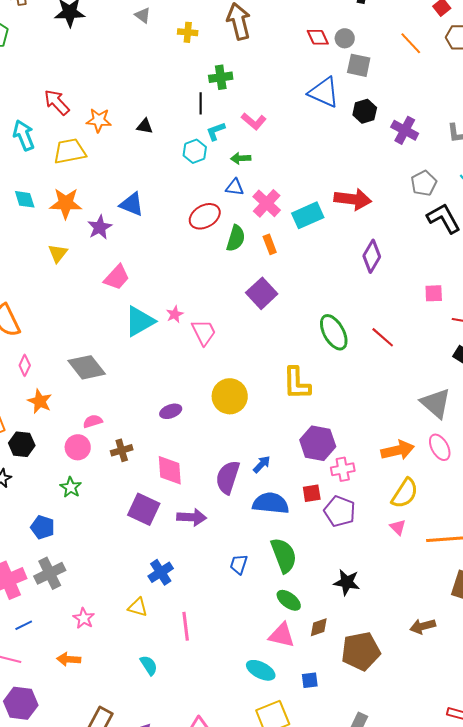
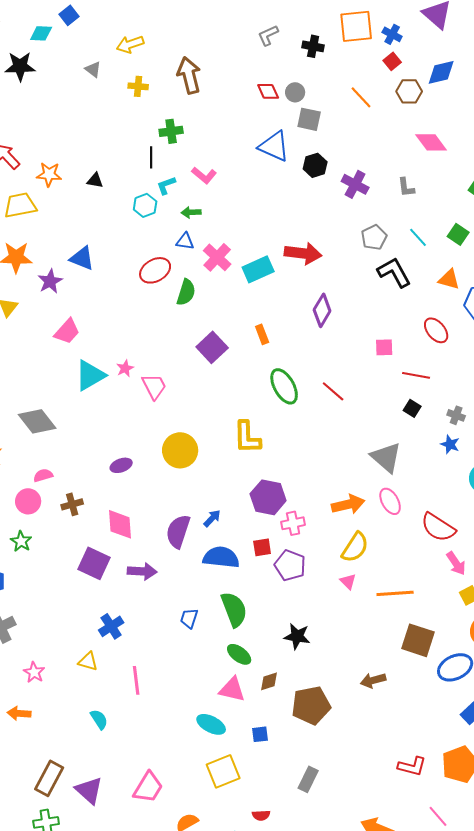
orange rectangle: (270, 244) -> (262, 334), moved

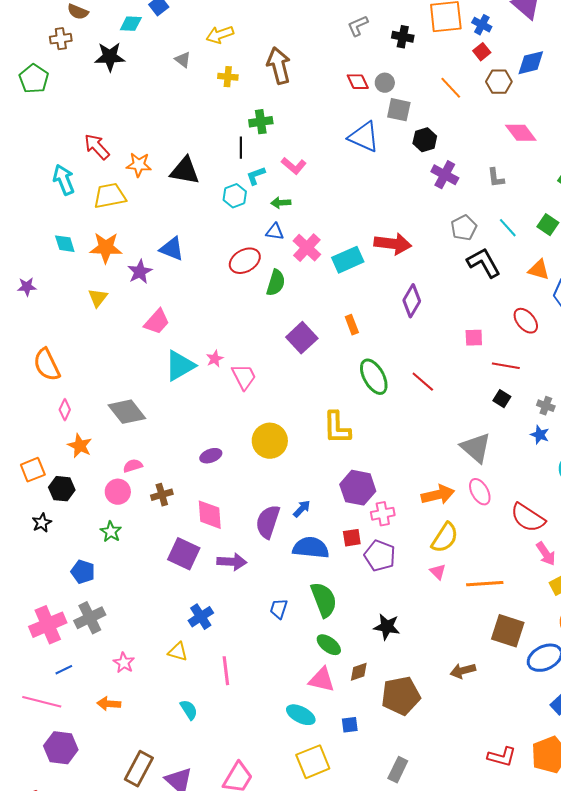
black hexagon: (315, 165) -> (425, 140), moved
black triangle: (95, 180) -> (185, 171), size x1.8

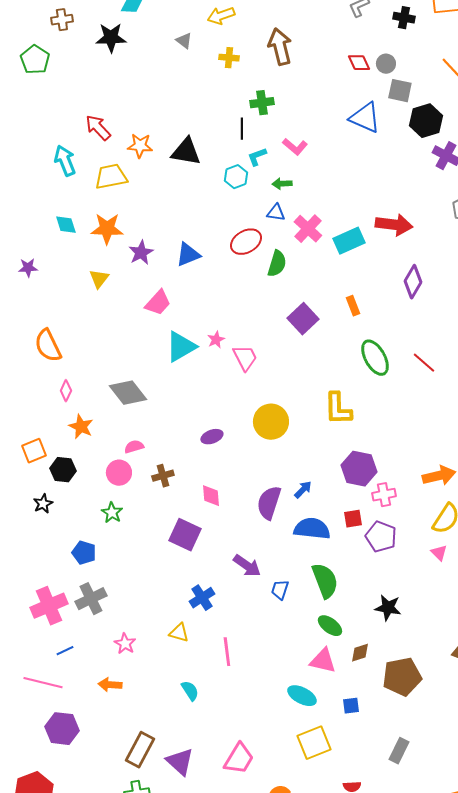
black hexagon: (425, 140) -> (426, 121), size x1.4
blue triangle: (172, 249) -> (188, 255), moved, turned -44
pink diamond: (210, 515) -> (211, 496), size x0.7
purple arrow: (232, 562) -> (247, 566), moved, turned 32

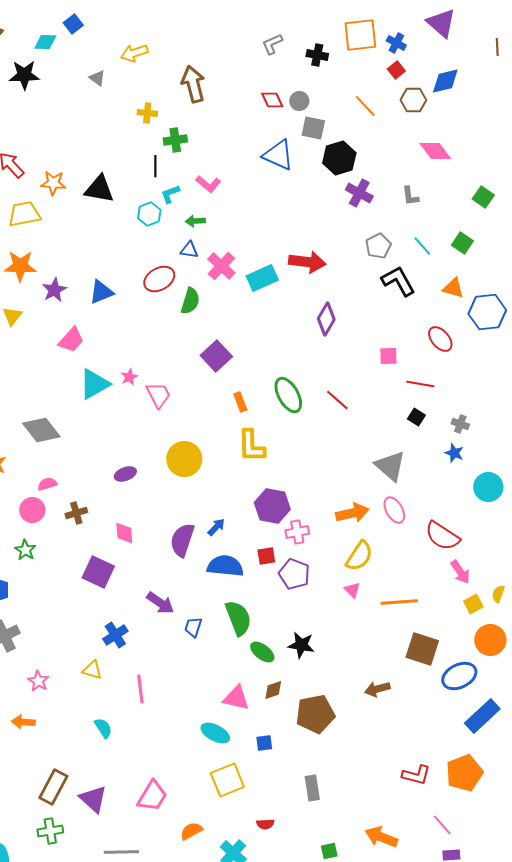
yellow cross: (229, 58) -> (147, 113), moved
orange rectangle: (353, 306) -> (240, 402), moved
green ellipse: (330, 626) -> (262, 652), moved
gray rectangle: (399, 751) -> (312, 788), turned -35

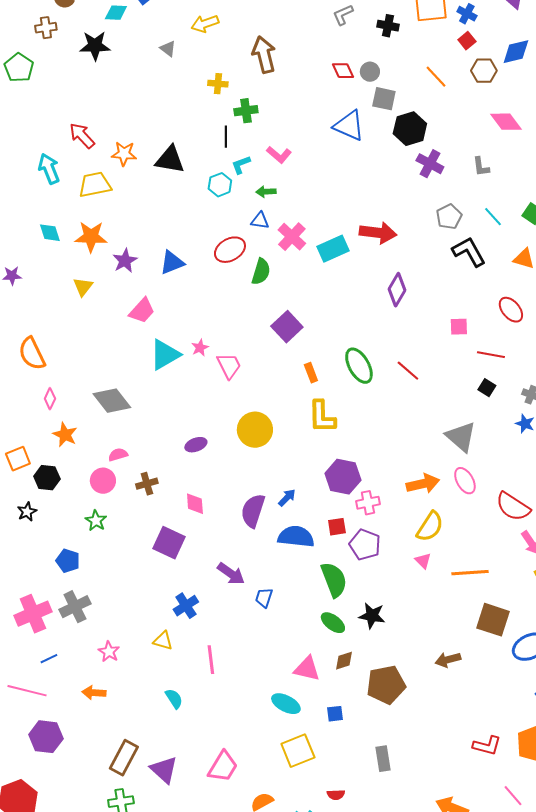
green semicircle: (238, 618) -> (334, 580), moved

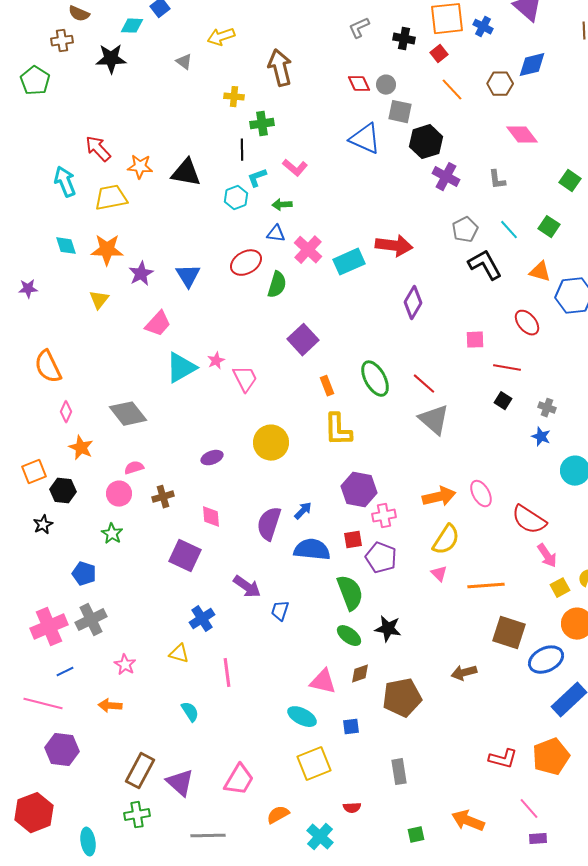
red square: (467, 41) -> (439, 54), moved
blue triangle: (172, 263) -> (188, 276), turned -40
gray triangle: (461, 437) -> (434, 420), moved

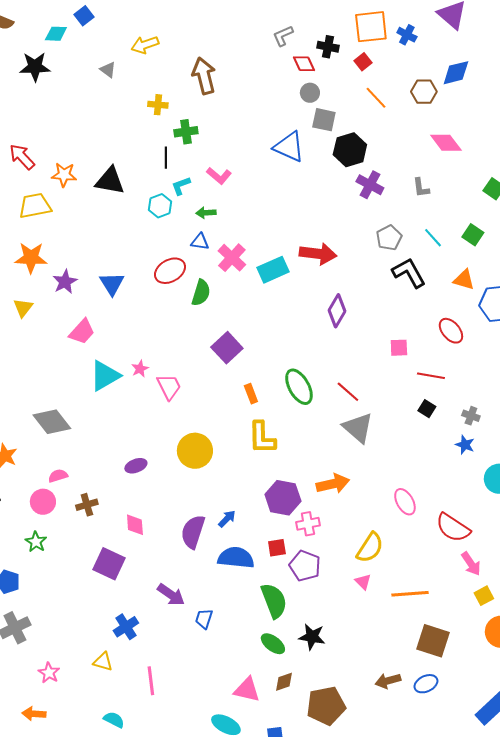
red diamond: (359, 84) -> (304, 64), moved
orange arrow: (439, 497) -> (333, 484), moved
blue ellipse: (546, 660) -> (426, 684), moved, size x0.7
cyan semicircle: (190, 712) -> (114, 720), turned -30

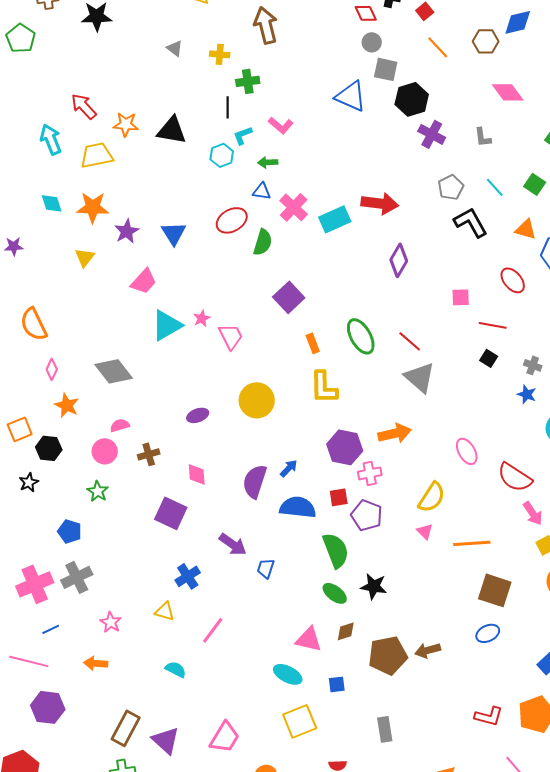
gray triangle: (108, 70) -> (175, 48), moved
pink line: (151, 681) -> (213, 630), turned 44
brown arrow: (388, 681) -> (428, 650), moved

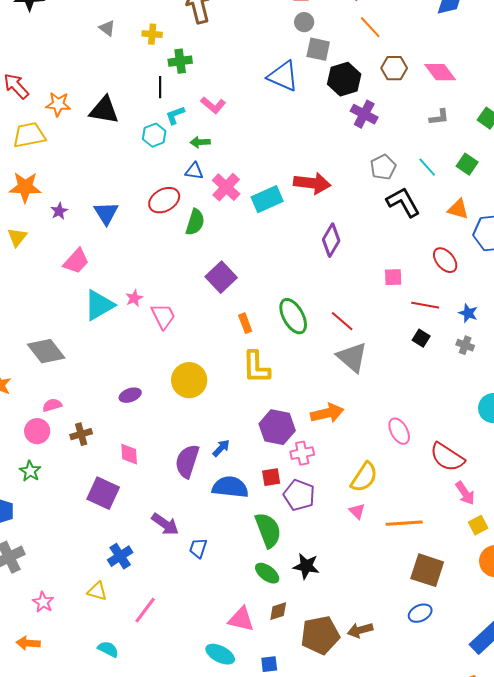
brown hexagon: (486, 41) -> (394, 68), moved
gray L-shape: (483, 137) -> (439, 117), moved, turned -90
purple star: (127, 231) -> (59, 211), size x0.7
blue star: (527, 394) -> (468, 313), moved

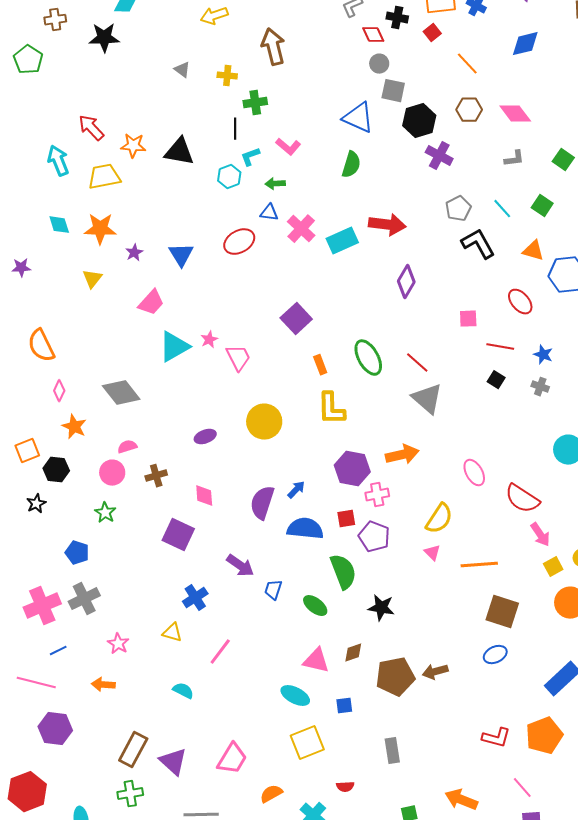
orange line: (370, 27) -> (467, 64), moved
green semicircle: (195, 222) -> (351, 165), moved
green ellipse: (267, 573) -> (315, 606), moved

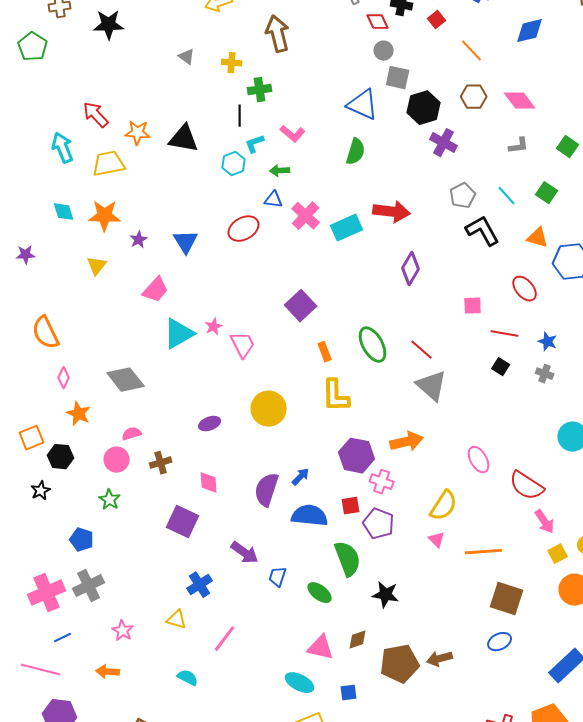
pink cross: (377, 495) -> (382, 482), turned 30

